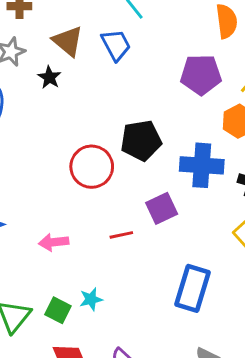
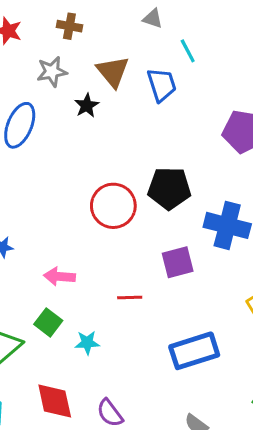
red line: (121, 235) -> (130, 298), moved
blue rectangle: (193, 288) -> (194, 351), turned 45
green square: (58, 310) -> (48, 322), moved

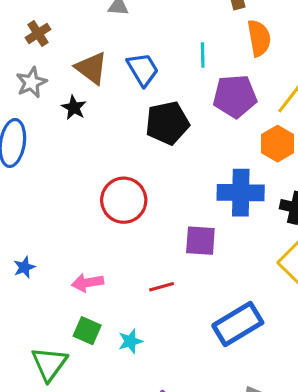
brown cross: (69, 26) -> (38, 34), turned -30
cyan line: (188, 51) -> (203, 55), moved, turned 40
black pentagon: (169, 188) -> (167, 123), moved
purple square: (178, 262) -> (200, 241), turned 32

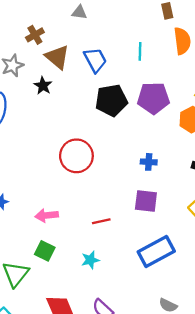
brown cross: (38, 34) -> (35, 35), moved
purple pentagon: (235, 96) -> (153, 98), moved
blue cross: (241, 193) -> (149, 162), moved, size x0.5
purple square: (200, 241) -> (146, 201), moved
cyan star: (130, 341) -> (90, 260), moved

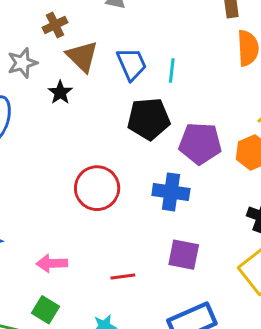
cyan line: (140, 51) -> (172, 70), moved
purple pentagon: (153, 98) -> (200, 143), moved
blue cross: (149, 162) -> (171, 192), moved, size x1.6

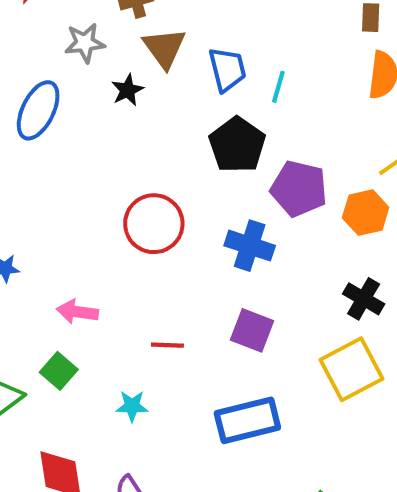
black pentagon: (149, 119) -> (237, 145), turned 30

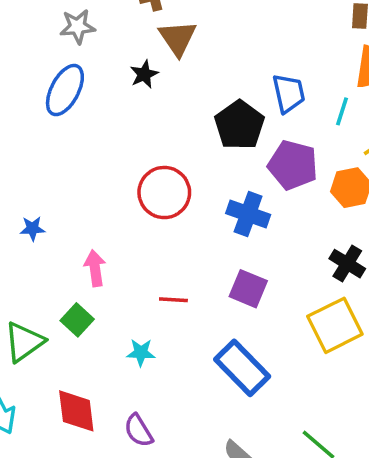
gray star: (85, 43) -> (78, 27), moved
blue trapezoid: (227, 69) -> (289, 93), moved
cyan line: (278, 87) -> (342, 111), moved
pink arrow: (77, 312) -> (95, 268), turned 72
blue rectangle: (247, 420) -> (242, 368), turned 58

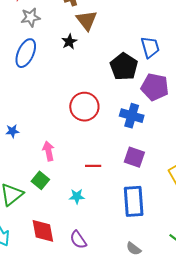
blue rectangle: (242, 368) -> (134, 201), turned 44

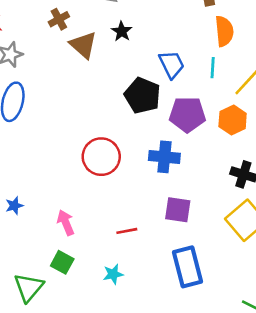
black star: (69, 42) -> (122, 31), moved

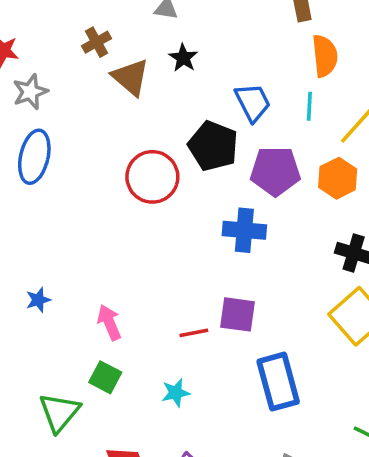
red circle: (101, 157) -> (152, 177), moved
purple square: (178, 210) -> (238, 314), moved

